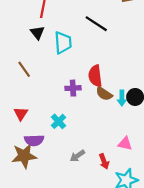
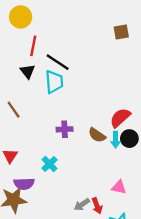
black line: (96, 24) -> (58, 62), moved
red semicircle: (95, 76) -> (120, 118), moved, turned 55
gray arrow: (77, 156) -> (82, 205), moved

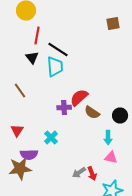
red semicircle: (120, 118) -> (79, 98), moved
cyan arrow: (116, 140) -> (108, 138), moved

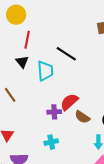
black line: (58, 50) -> (66, 54), moved
cyan cross: (51, 138) -> (51, 142), moved, turned 32

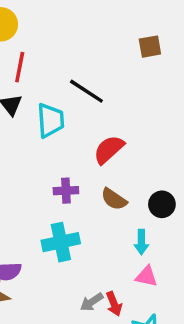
red semicircle: (69, 102) -> (109, 149), moved
cyan cross: (51, 142) -> (61, 242), size x1.5

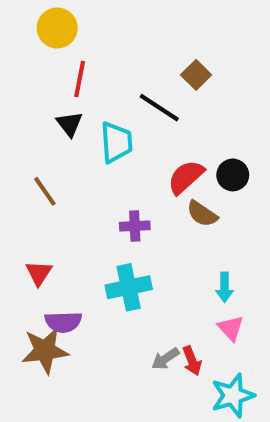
brown square: (150, 47) -> (196, 75), moved, turned -35
brown semicircle: (114, 199) -> (202, 214), moved
black circle: (162, 204) -> (233, 175), moved
pink triangle: (147, 276) -> (231, 328), turned 35

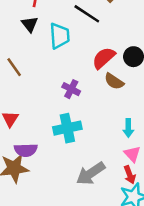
purple cross: (135, 226) -> (71, 89), turned 30
gray arrow: (165, 359) -> (91, 173), size x1.6
red arrow: (192, 361) -> (130, 175), moved

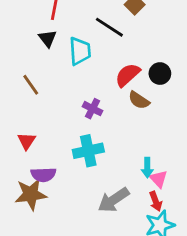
cyan arrow: (128, 128) -> (147, 168), moved

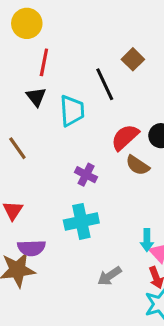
black line: (109, 27) -> (105, 84), turned 32
gray arrow: (114, 200) -> (109, 276), size x0.7

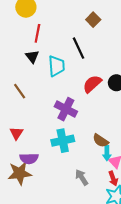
brown square: (133, 59) -> (93, 20), moved
brown semicircle: (137, 165) -> (101, 141), moved
purple cross: (86, 175) -> (66, 109), size x1.5
gray arrow: (109, 276) -> (82, 177), turned 91

